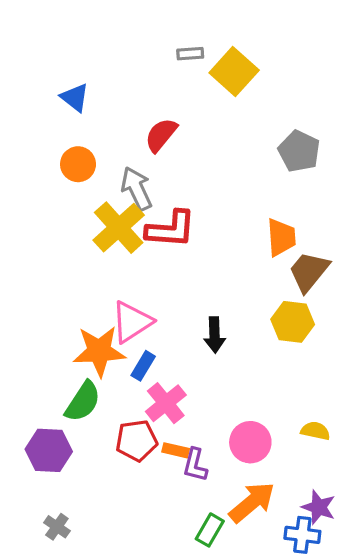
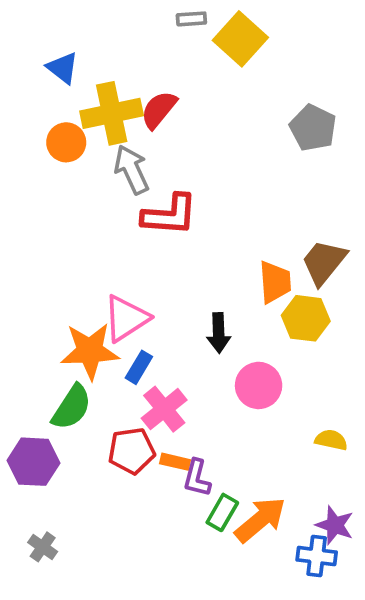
yellow cross: (119, 228) -> (112, 113), moved, turned 30
orange trapezoid: (281, 237) -> (275, 282), moved
pink circle: (250, 442) -> (259, 385), moved
green rectangle: (210, 530) -> (222, 512), moved

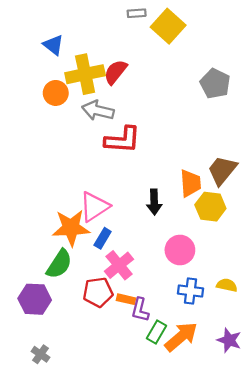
gray arrow: (132, 170) -> (98, 111), turned -52
black arrow: (219, 333) -> (154, 202), moved
blue cross: (317, 556) -> (190, 291), moved

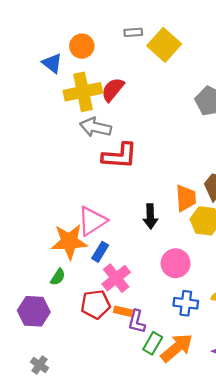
orange circle: (56, 93) -> (82, 46), moved
green semicircle: (59, 264) -> (58, 277), size x0.6

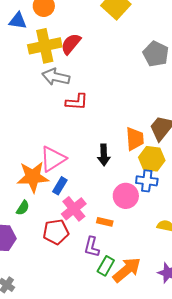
blue triangle: (52, 63) -> (18, 21), turned -30
red L-shape: (120, 156) -> (77, 102), size x0.7
blue cross: (186, 303) -> (147, 181), moved
orange rectangle: (123, 311) -> (105, 222), moved

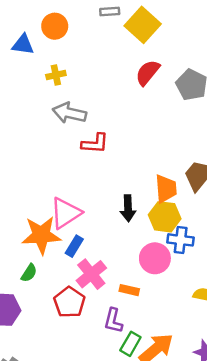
red semicircle: (71, 44) -> (148, 73), moved
yellow cross: (45, 46) -> (56, 75), size x0.5
yellow hexagon: (152, 159) -> (165, 217), moved
red pentagon: (56, 232) -> (69, 302), turned -30

